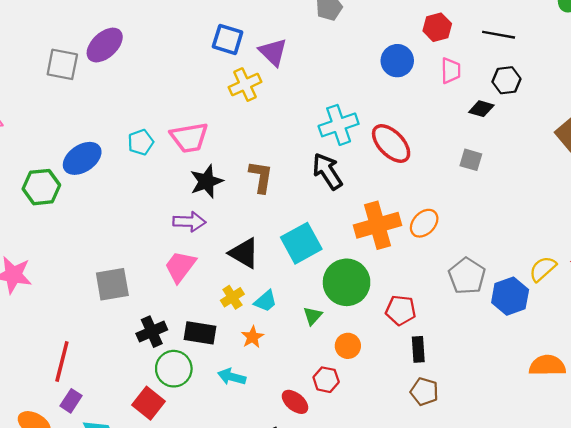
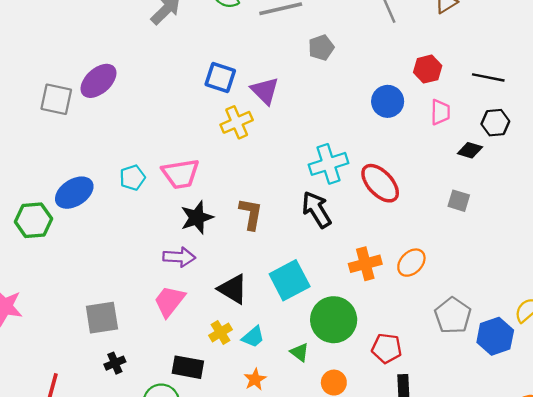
orange cross: (378, 225) -> (365, 264), size x0.7
green triangle: (313, 316) -> (300, 352), turned -36
black cross: (152, 332) -> (115, 363), moved, size x0.7
orange star: (253, 337) -> (255, 379), moved

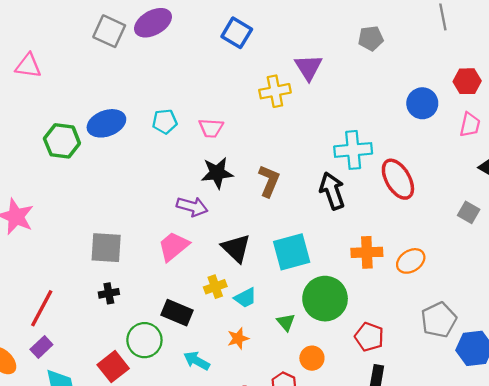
blue square: (220, 77) -> (237, 33), moved
pink trapezoid: (181, 174) -> (211, 128), size x0.7

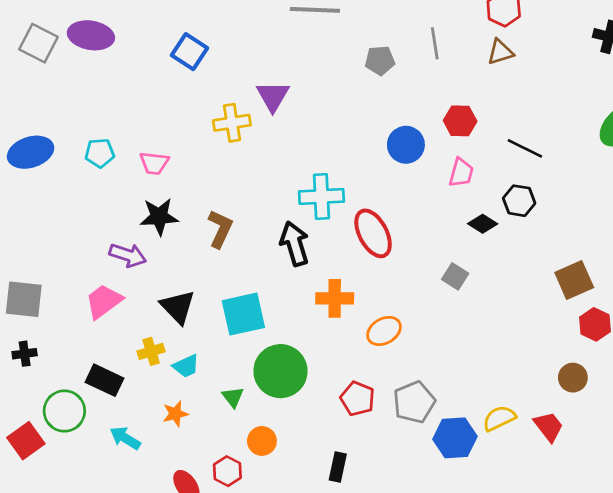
purple ellipse: (153, 23) -> (91, 35), turned 36
gray pentagon: (371, 38) -> (380, 60), moved
orange cross: (367, 252) -> (335, 298), moved
red pentagon: (369, 337) -> (358, 399), moved

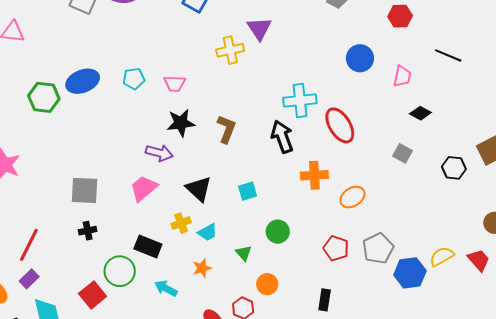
red hexagon: (460, 121) -> (400, 16), moved
black hexagon: (519, 201) -> (454, 168), moved
cyan square: (243, 314) -> (248, 191), size x0.6
green circle: (280, 371) -> (278, 232), size x0.6

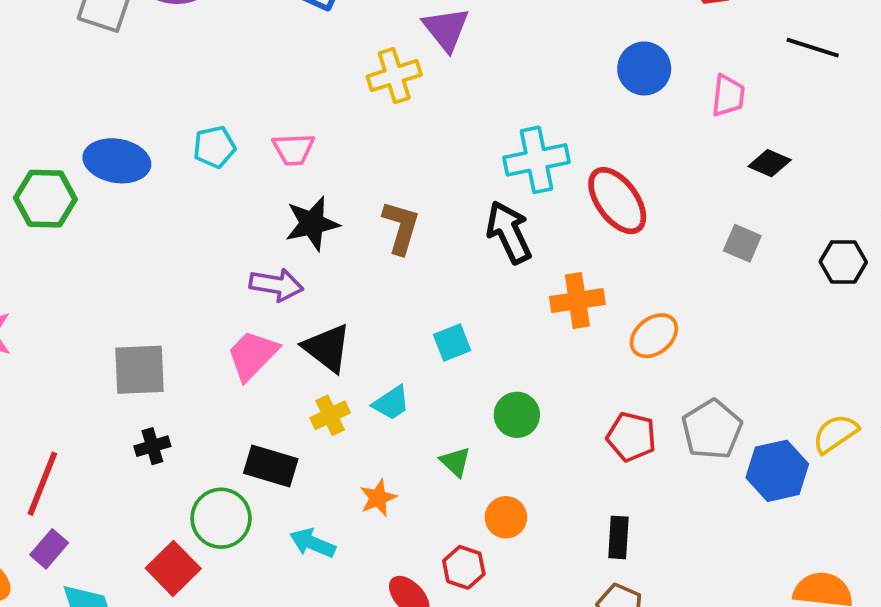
blue ellipse: (83, 81) -> (117, 161), turned 36
black triangle: (199, 189) -> (327, 348), moved
cyan trapezoid: (208, 232) -> (391, 403), moved

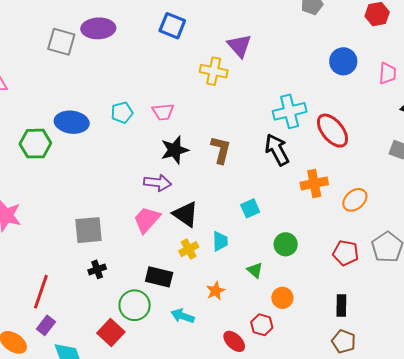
yellow cross: (394, 76) -> (214, 71), turned 32
cyan trapezoid: (391, 403) -> (220, 241), turned -55

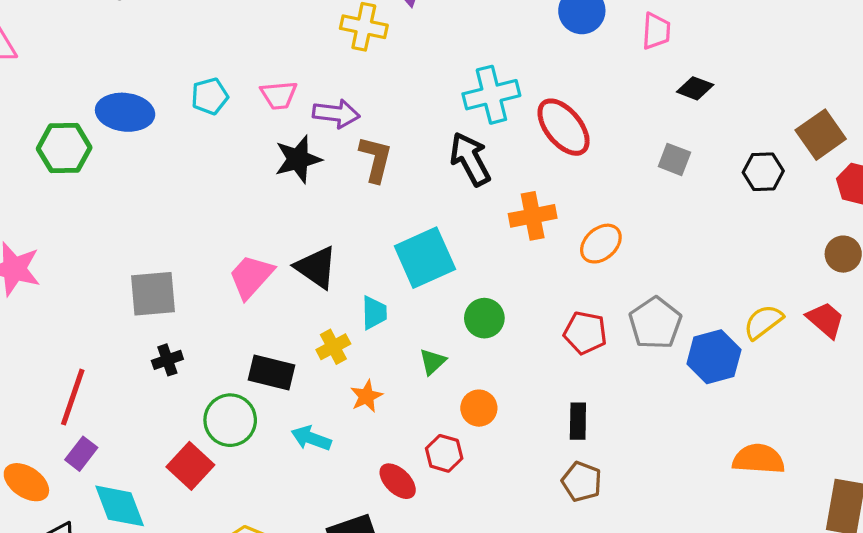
purple arrow: (157, 183) -> (336, 114), moved
cyan square: (250, 208) -> (425, 258), size x1.8
yellow cross: (189, 249) -> (333, 347), moved
green triangle: (255, 270) -> (433, 362), turned 36

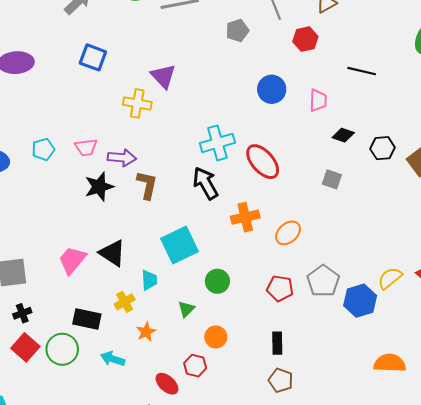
black hexagon: (763, 172) -> (383, 148), moved
red square: (190, 466) -> (25, 347), moved

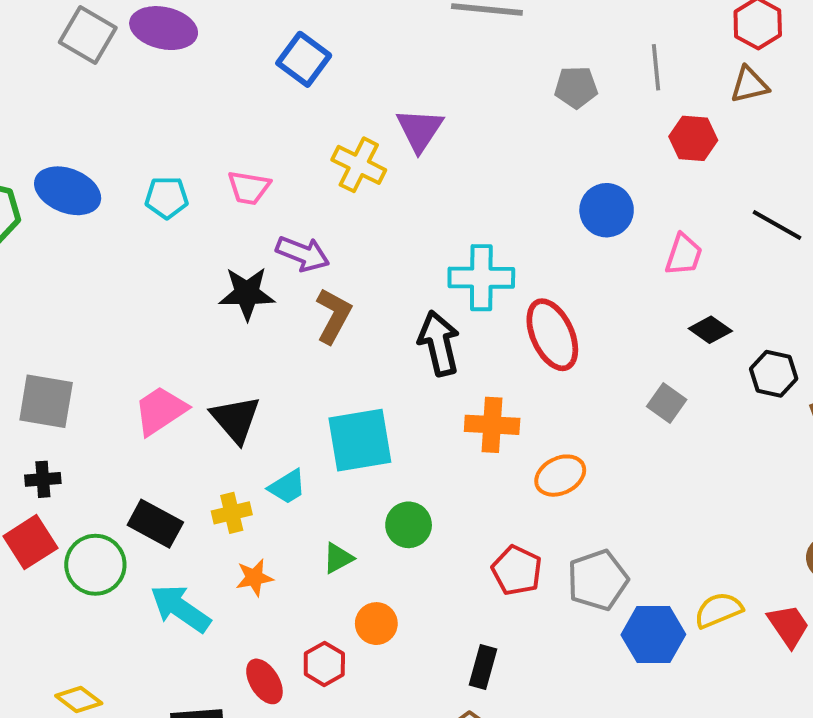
pink trapezoid: (86, 147) -> (249, 188), moved
cyan trapezoid: (149, 280) -> (287, 487), turned 45
cyan arrow: (113, 359) -> (180, 608), size x1.4

